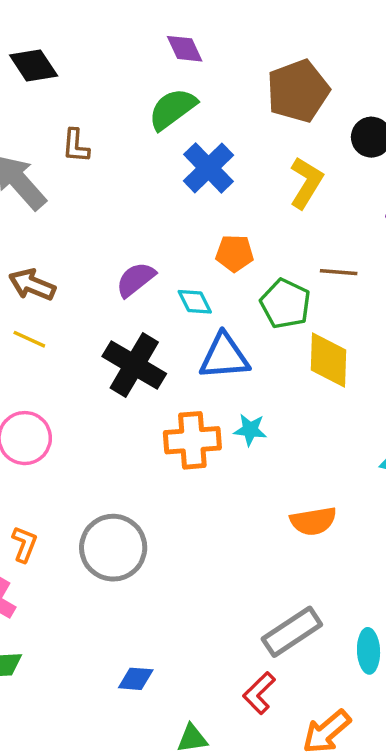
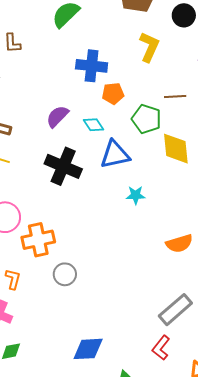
blue cross: (208, 168) -> (92, 66), moved, turned -32
orange cross: (192, 440) -> (38, 240), moved
gray circle: (113, 548) -> (65, 274), size x0.6
blue diamond: (136, 679) -> (88, 349), size x1.5

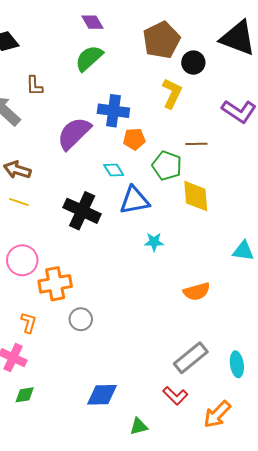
black circle: (184, 15) -> (193, 63), moved
purple semicircle: (57, 116) -> (74, 133), moved, size x1.5
red L-shape: (161, 348) -> (175, 396), turned -85

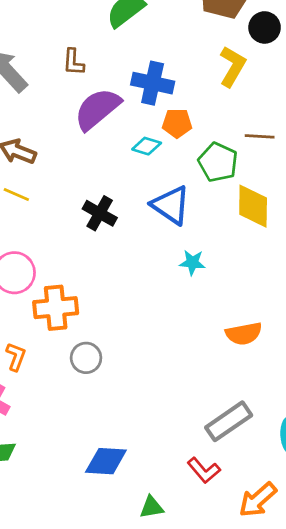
brown L-shape: (34, 86) -> (73, 62), moved
cyan diamond: (114, 170) -> (147, 146), moved, turned -45
blue triangle: (134, 200) -> (171, 205), turned 40
black cross: (82, 211) -> (100, 213), size x0.7

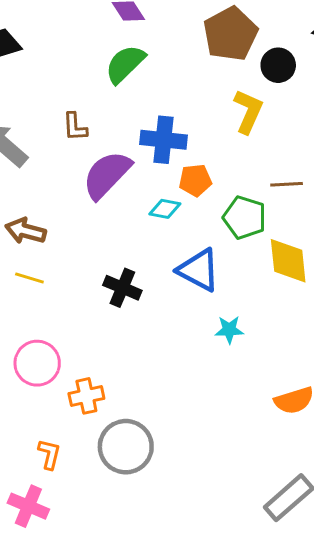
orange cross: (56, 308) -> (86, 396), size x0.7
gray circle: (86, 358) -> (126, 447), size x1.6

